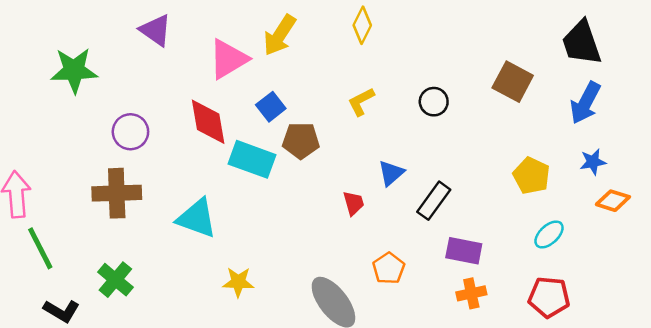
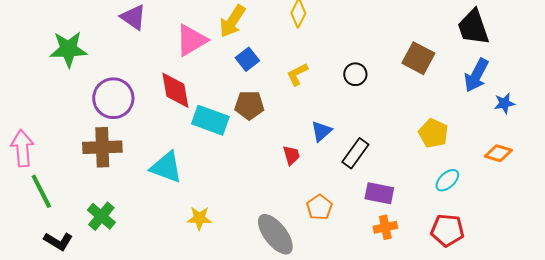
blue square: (271, 107) -> (247, 59), moved
purple circle: (130, 132) -> (113, 98), size x1.4
blue star: (593, 162) -> (504, 103), moved

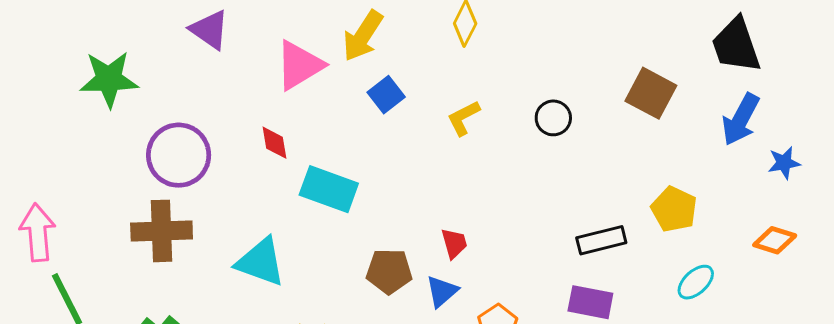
red diamond: (175, 90) -> (275, 143), size x0.6
brown pentagon: (249, 105) -> (389, 271), moved
blue triangle: (321, 131) -> (442, 291), moved
black rectangle: (355, 153) -> (601, 240), moved, turned 40

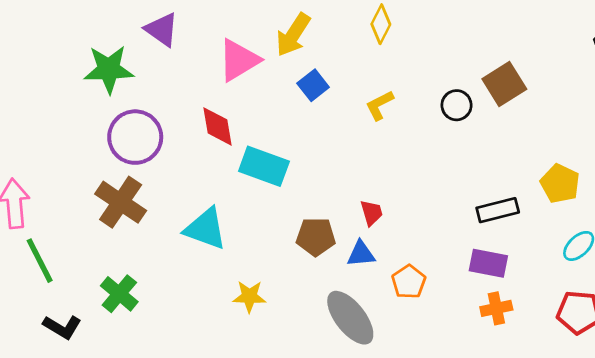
green star: (109, 79) -> (109, 69), moved
brown square: (651, 93) -> (504, 84), moved, turned 30
red diamond: (275, 143) -> (218, 126), size x1.4
brown cross: (162, 231) -> (121, 202), turned 36
blue triangle: (442, 291) -> (361, 254), turned 36

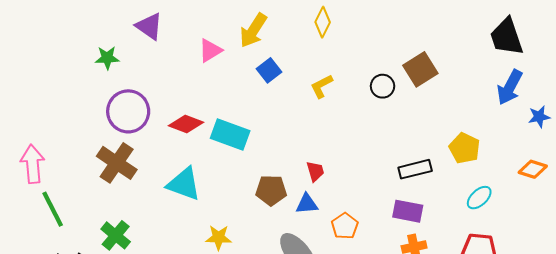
pink triangle: (239, 60) -> (210, 50), size x0.7
green star: (109, 69) -> (107, 58), size x0.6
red diamond: (218, 126) -> (186, 124), moved, turned -60

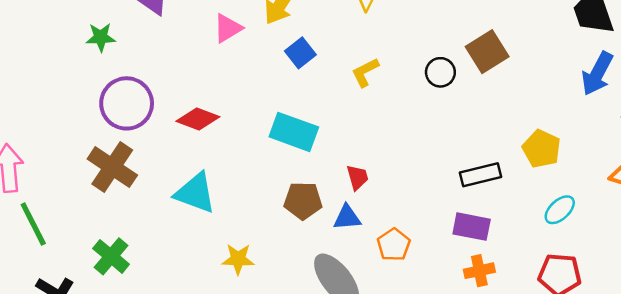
cyan rectangle: (230, 135) -> (294, 132), moved

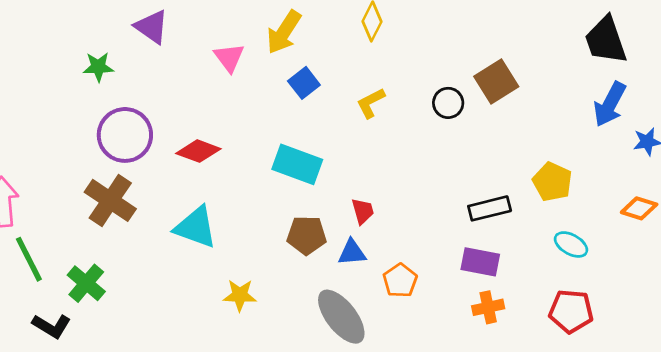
pink triangle: (228, 28) -> (229, 58), turned -36
cyan ellipse: (560, 210) -> (571, 244), turned 72
green cross: (111, 256) -> (86, 283), moved

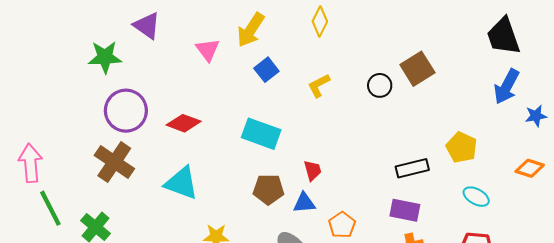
green star: (98, 67) -> (105, 57), size x1.4

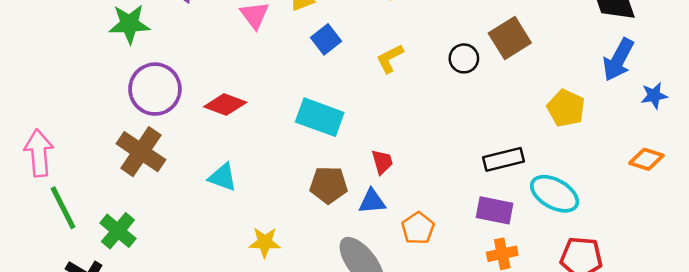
yellow pentagon: (461, 147) -> (566, 108), moved
cyan triangle: (181, 183) -> (223, 177), size x0.7
cyan ellipse: (476, 197) -> (555, 194), moved, size x1.5

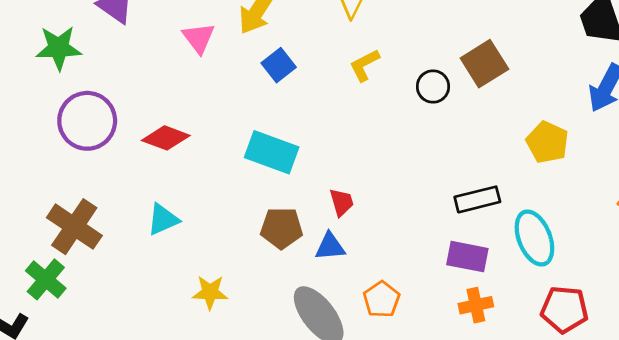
yellow L-shape: (390, 58) -> (364, 65), moved
brown cross: (141, 152) -> (74, 227), moved
cyan triangle: (223, 177) -> (163, 219), turned -44
cyan ellipse: (555, 194) -> (534, 238), turned 39
orange pentagon: (418, 228) -> (382, 299), moved

